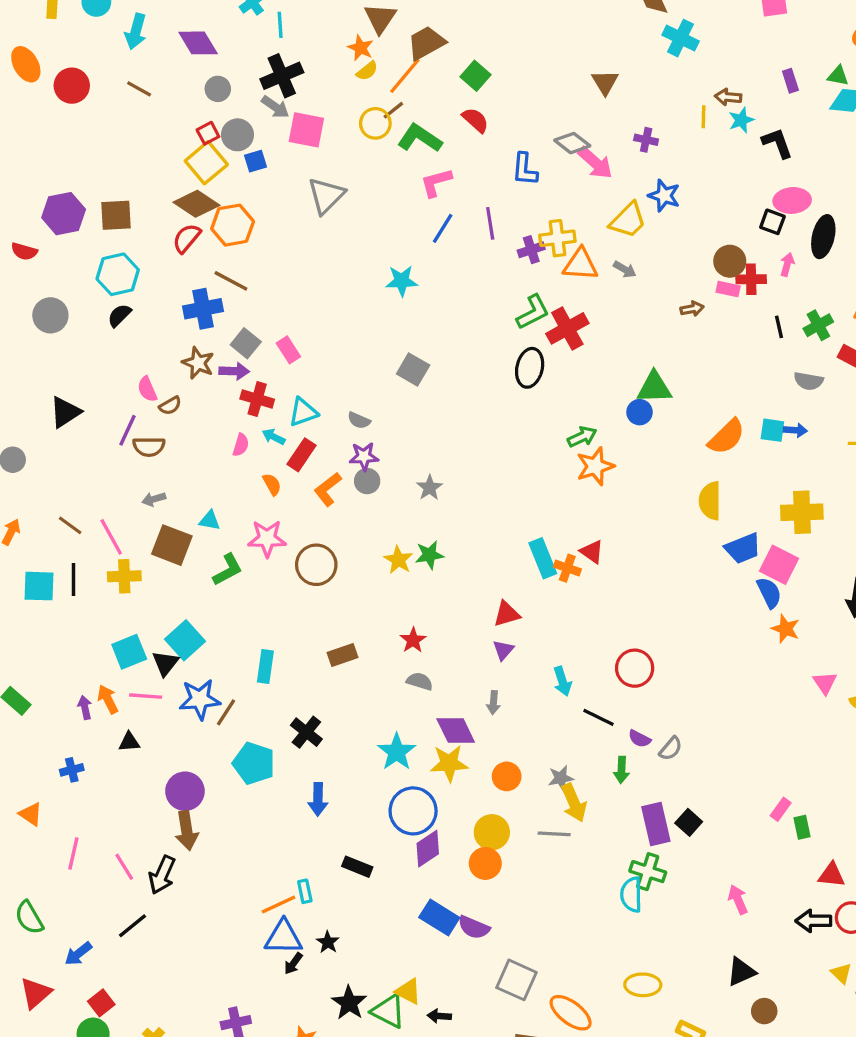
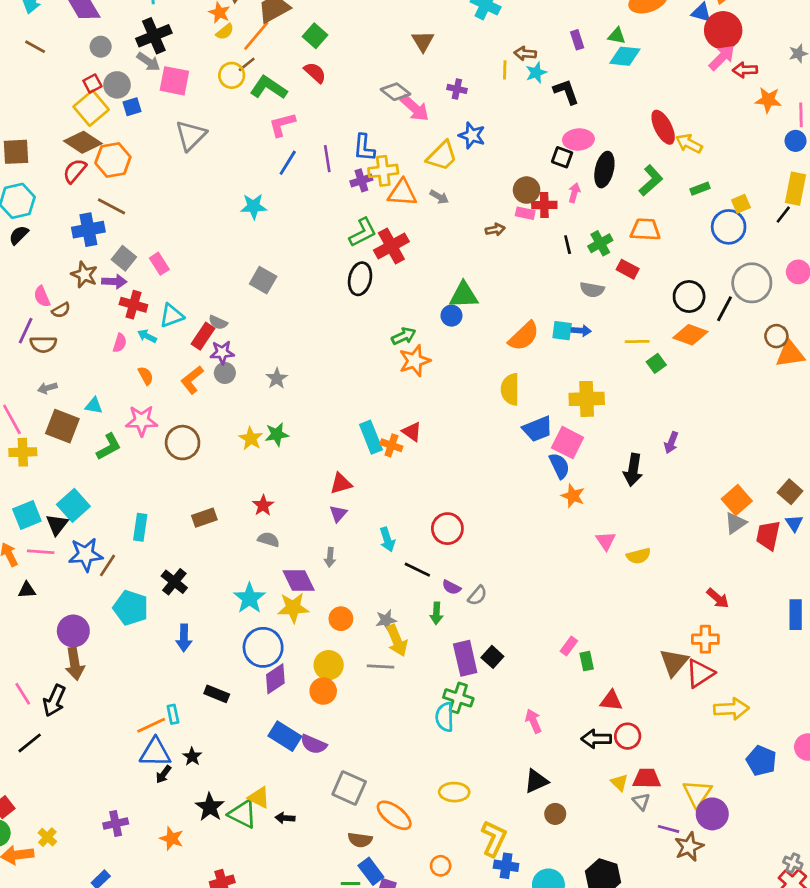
blue L-shape: (525, 169) -> (364, 148), moved
red rectangle: (301, 455) -> (203, 336), moved

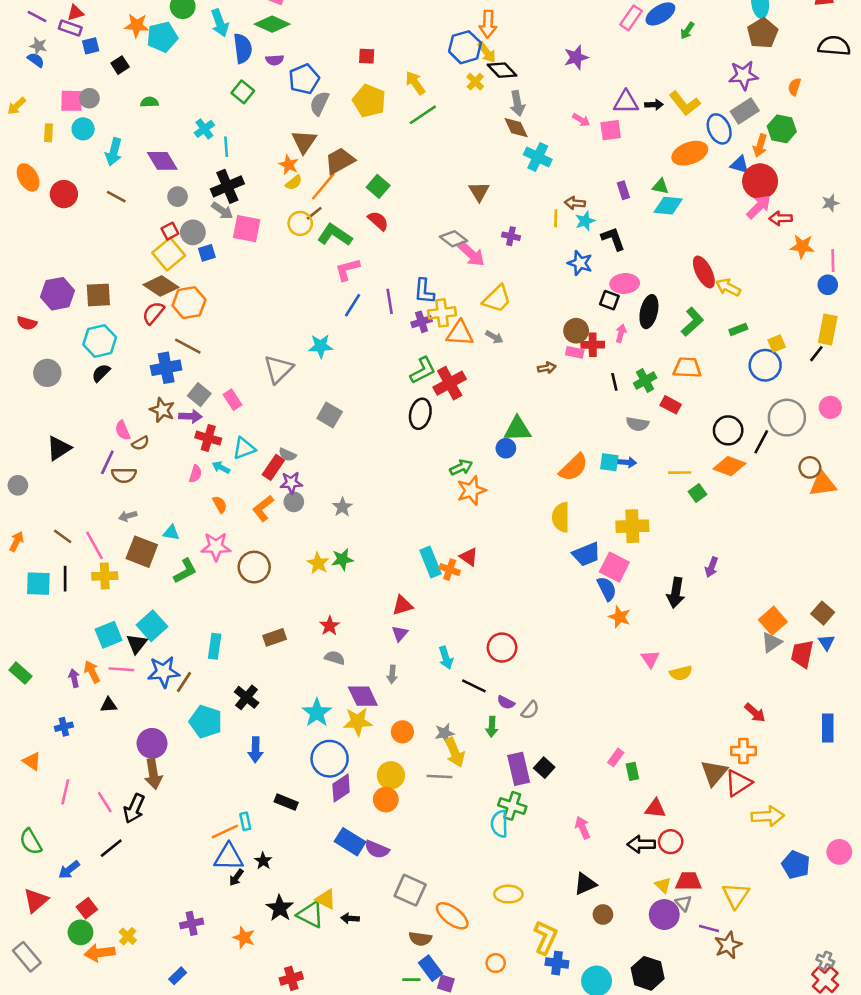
gray triangle: (191, 135) -> (278, 369), moved
blue star: (472, 135) -> (580, 263), moved
purple circle: (712, 814) -> (664, 915), moved

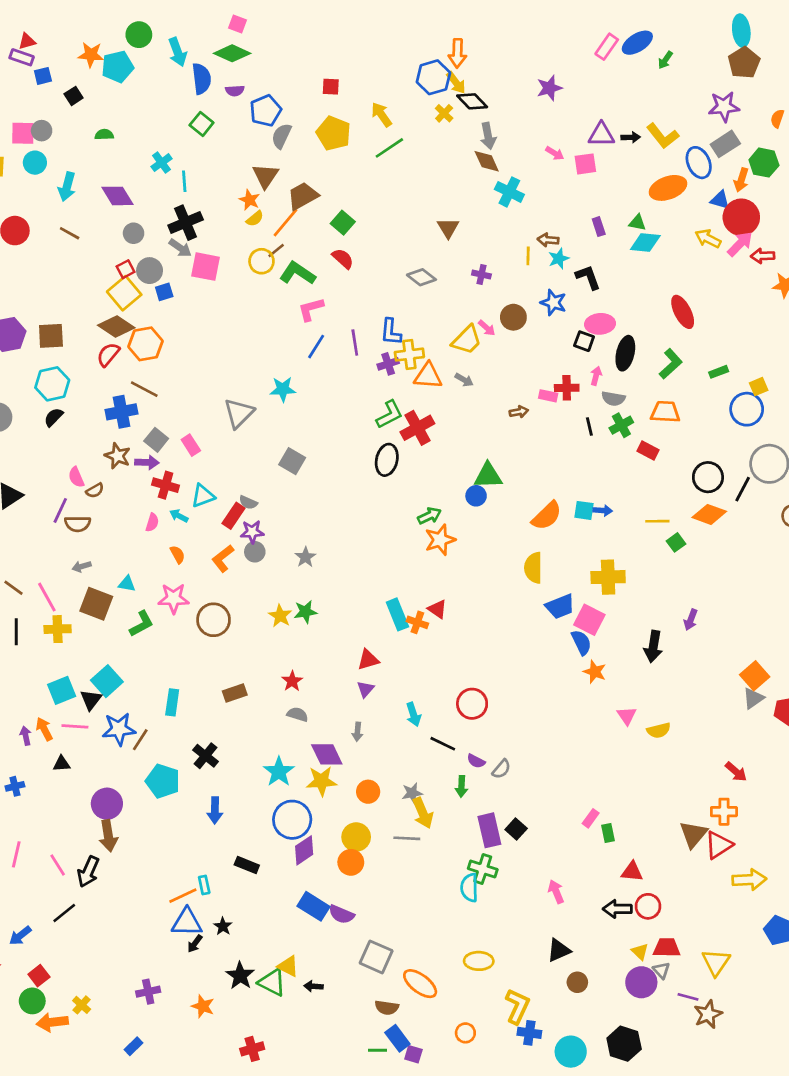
pink arrow: (471, 254) -> (487, 328), moved, size x0.6
yellow arrow: (728, 287) -> (708, 239), moved
brown circle: (576, 331) -> (513, 317), moved
gray semicircle: (637, 424) -> (613, 399), moved

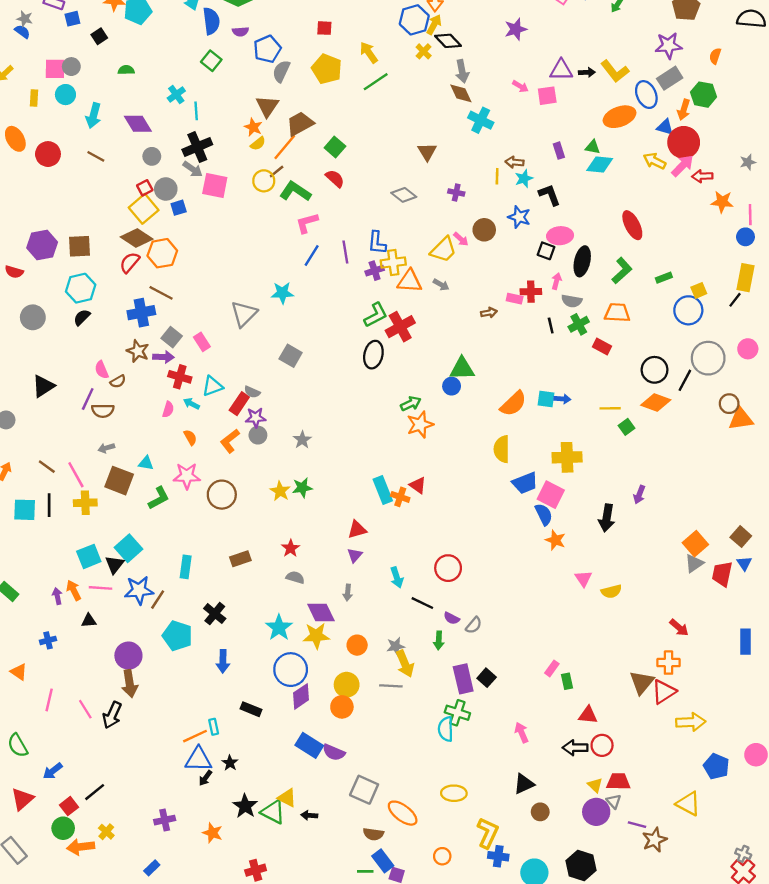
yellow arrow: (456, 83) -> (434, 25), turned -114
black line: (64, 913) -> (95, 792), moved
yellow triangle: (716, 962) -> (688, 804), moved, turned -36

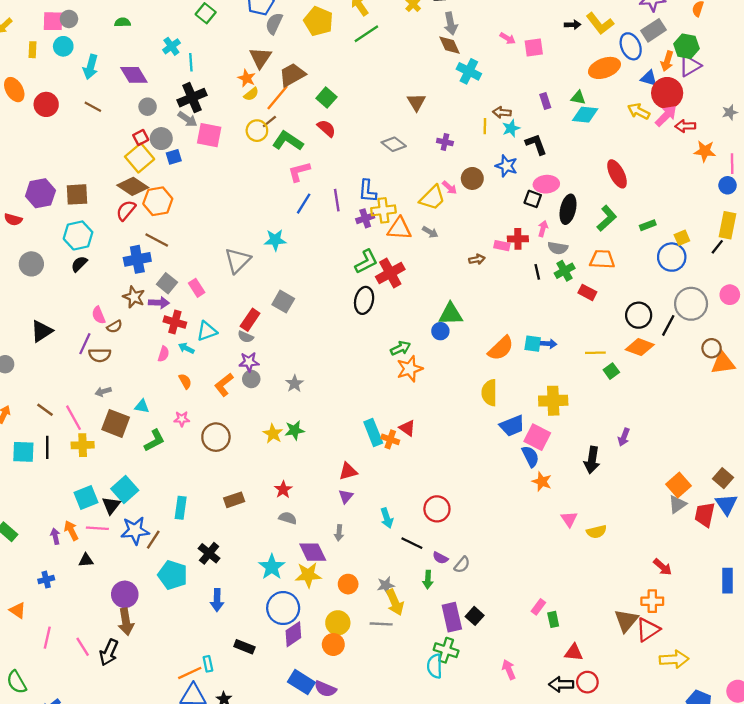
purple triangle: (561, 70) -> (690, 66), moved, turned -30
red rectangle: (239, 404) -> (250, 320), moved
pink star: (187, 476) -> (182, 419), size x0.6
blue triangle: (744, 563) -> (726, 504), size x1.5

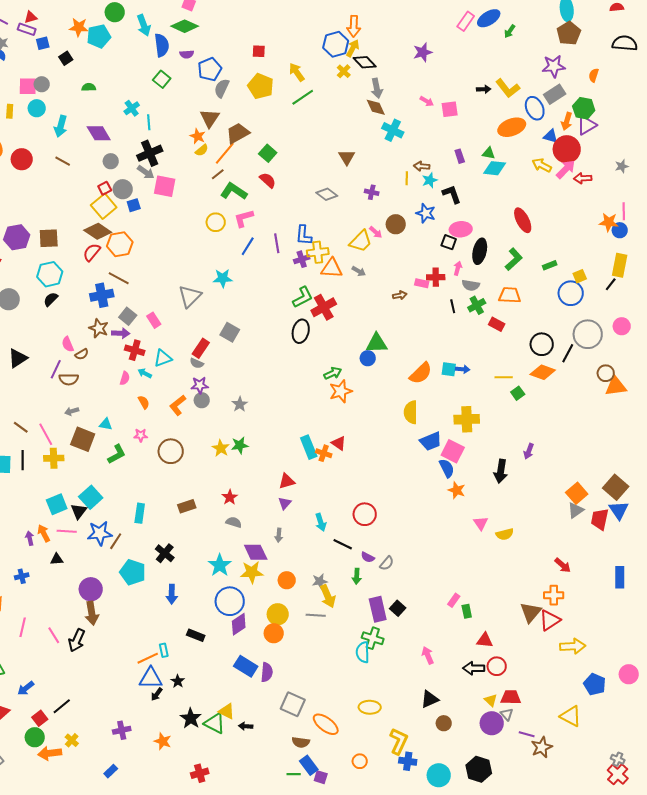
yellow circle: (257, 131) -> (216, 222), moved
orange star: (705, 151) -> (609, 222), moved
brown square: (723, 478) -> (616, 487), size x1.4
purple semicircle: (325, 689) -> (267, 672), turned -108

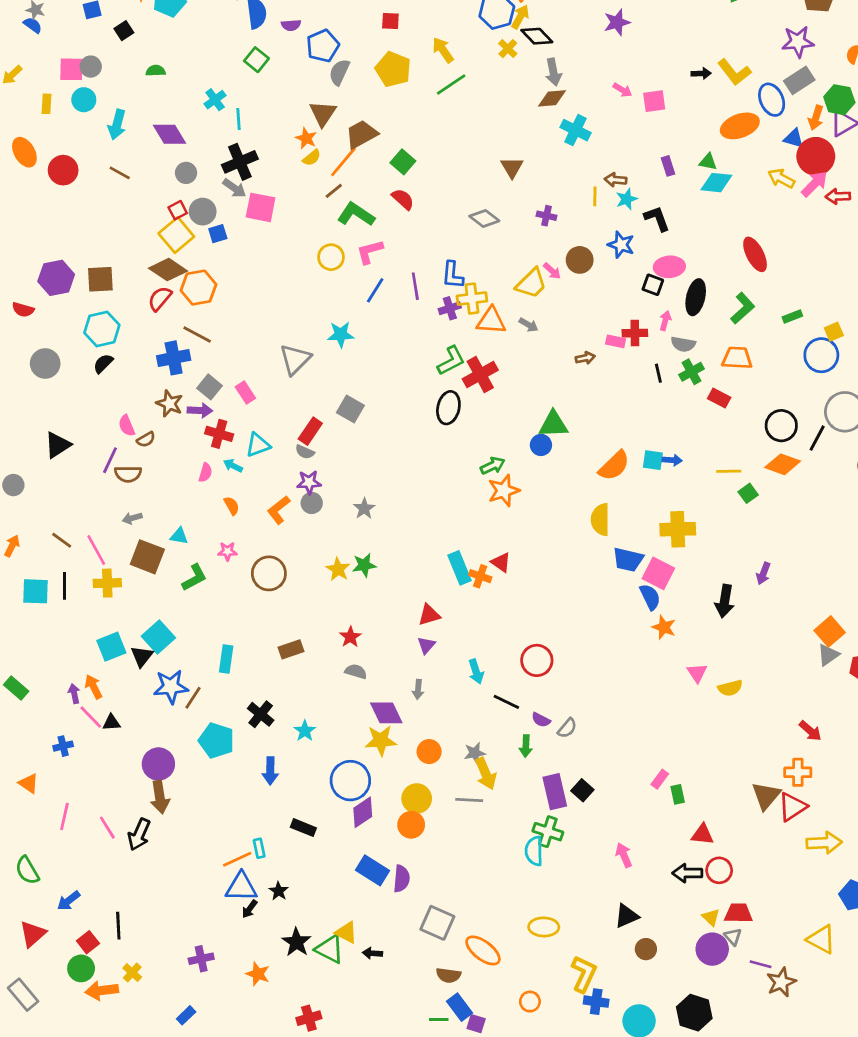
brown diamond: (376, 107) -> (552, 98), turned -70
blue trapezoid: (431, 441) -> (628, 560), turned 35
pink line: (67, 531) -> (91, 717), moved, turned 42
cyan star: (220, 565) -> (305, 731), moved, size x0.7
black line: (62, 706) -> (118, 926), turned -54

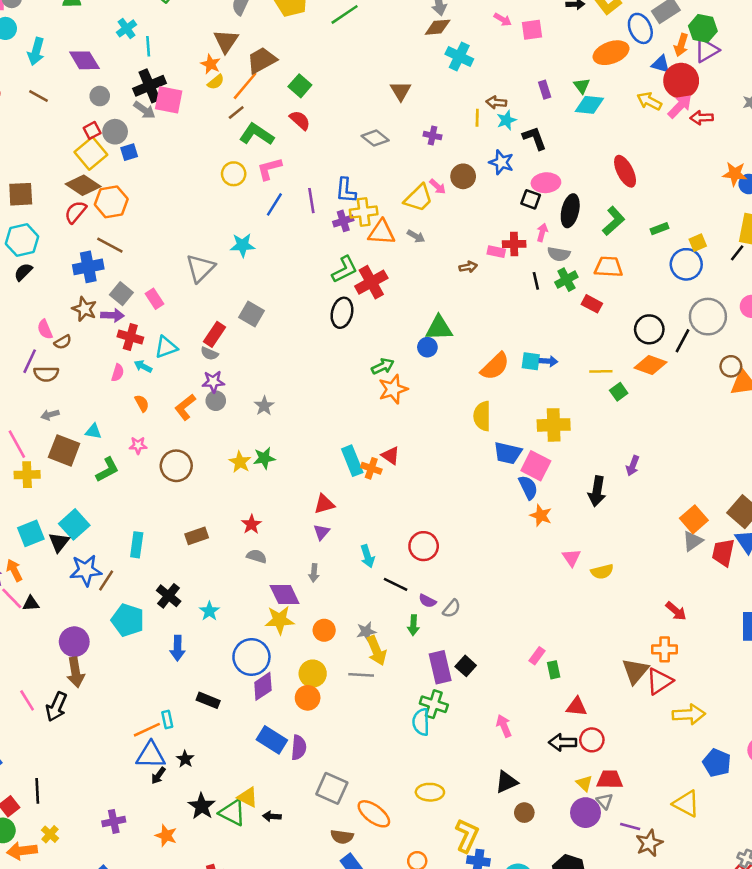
green triangle: (708, 162) -> (582, 86), turned 42
pink square: (261, 207) -> (169, 100), moved

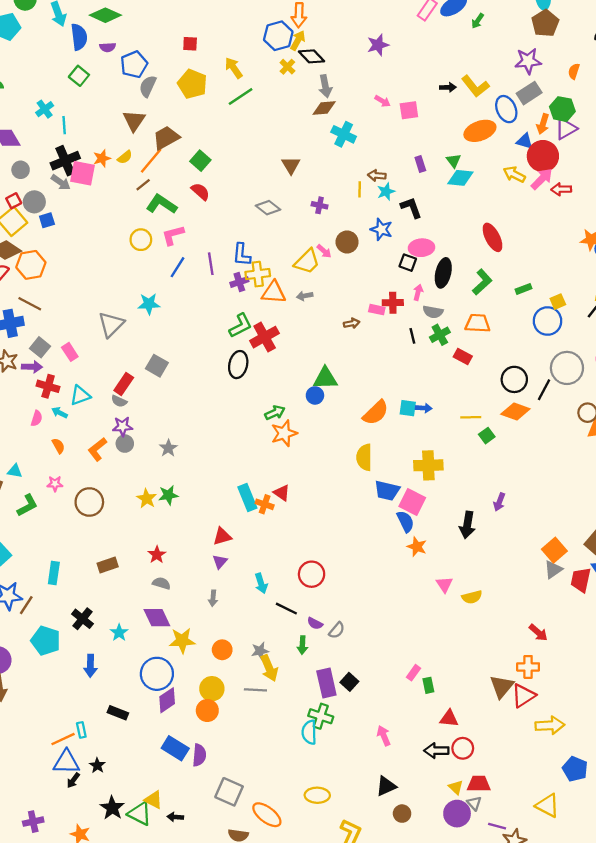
orange star: (211, 64) -> (102, 158), moved, turned 30
gray arrow: (416, 236) -> (305, 296), turned 140
purple diamond: (285, 595) -> (157, 618), moved

